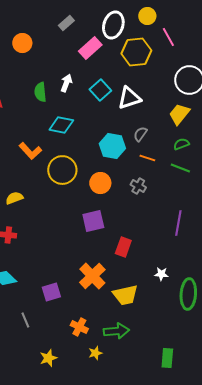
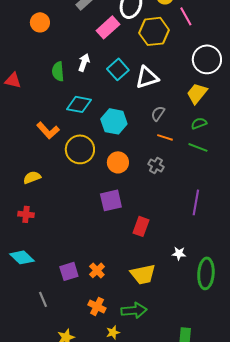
cyan hexagon: (112, 146) -> (114, 121), moved
orange cross: (92, 276) -> (97, 270), moved, size x0.6

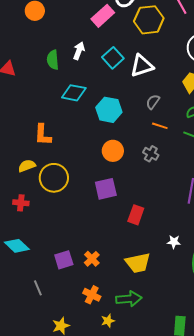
orange L-shape: (48, 130) -> (43, 135), moved, turned 45
yellow circle: (80, 149) -> (54, 178), moved

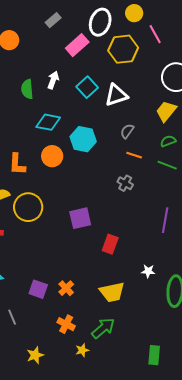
orange circle: (113, 151) -> (52, 156), moved
purple square: (64, 260) -> (38, 289), turned 36
green arrow: (129, 299) -> (103, 328), turned -35

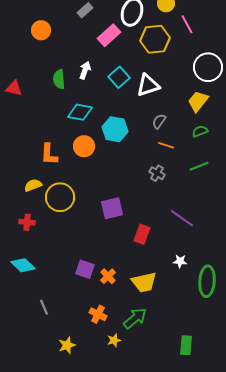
green line: (167, 165) -> (199, 166), moved, turned -42
purple line: (165, 220) -> (182, 218), moved, turned -65
orange cross: (66, 288) -> (108, 276), moved
purple square: (38, 289) -> (85, 269), moved

